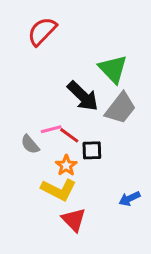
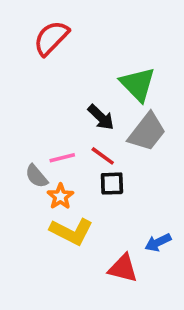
black arrow: (83, 96) -> (101, 117), size x0.7
red line: (69, 135) -> (103, 156), moved
orange star: (66, 165) -> (60, 196), moved
red triangle: (74, 220) -> (123, 268), moved, turned -32

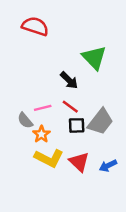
red semicircle: (51, 38) -> (35, 26), turned 64
gray trapezoid: (147, 132) -> (100, 122), moved
red triangle: (123, 268) -> (79, 162), moved, turned 30

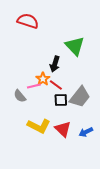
black arrow: (69, 80) -> (55, 64), turned 63
orange star: (41, 134) -> (43, 79), moved

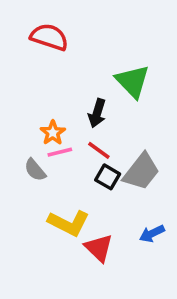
orange star: (43, 79) -> (53, 133), moved
black square: (61, 100) -> (108, 177), turned 32
red triangle: (63, 129) -> (99, 248), moved

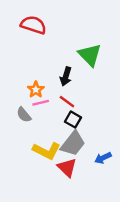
gray trapezoid: (141, 172) -> (73, 144), moved

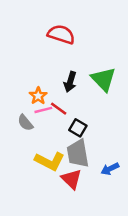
red semicircle: (33, 25) -> (61, 34), moved
green triangle: (90, 55) -> (103, 79), moved
red line: (67, 102) -> (59, 109), moved
gray trapezoid: (73, 144) -> (78, 153), turned 132

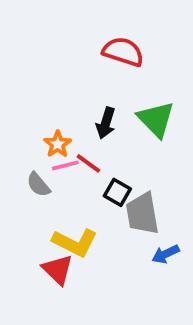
red semicircle: (61, 34) -> (123, 52), moved
gray trapezoid: (78, 153) -> (142, 214), moved
red triangle: (71, 179) -> (58, 269), moved

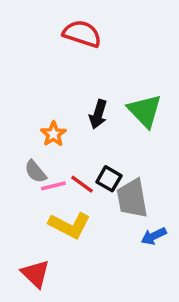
red semicircle: (123, 52) -> (82, 34), moved
red line: (88, 163) -> (82, 184), moved
pink line: (65, 165) -> (53, 186), moved
red triangle: (58, 269) -> (35, 274), moved

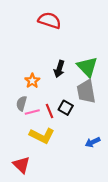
gray semicircle: (35, 172) -> (22, 103), turned 56
red line: (82, 184) -> (50, 111), turned 32
gray trapezoid: (132, 198) -> (86, 92), moved

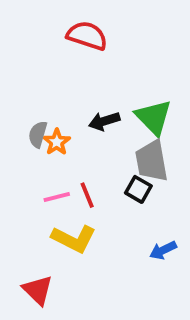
black arrow: (59, 69) -> (104, 121), turned 56
gray semicircle: (22, 103) -> (38, 134), moved
black square: (66, 108) -> (138, 189), moved

